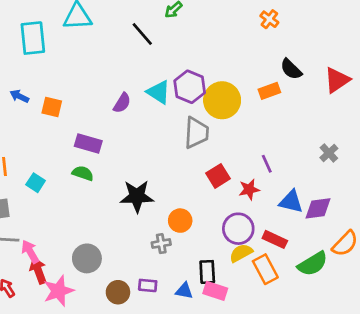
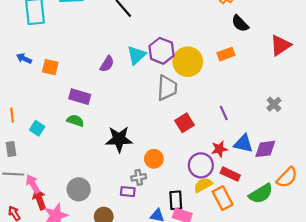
black semicircle: (291, 69) -> (240, 24), moved
cyan triangle: (159, 92) -> (136, 55), turned 45
red star: (249, 189) -> (219, 149), moved
purple rectangle: (148, 285) -> (128, 192), moved

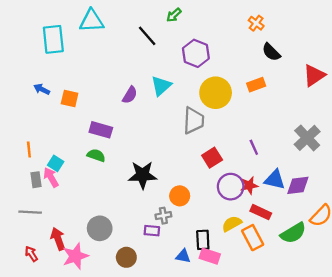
purple hexagon: (162, 51) -> (196, 53), moved
gray cross: (274, 104) -> (307, 138), size x1.6
gray rectangle: (11, 149) -> (36, 180), moved
purple circle: (201, 165) -> (231, 187), moved
pink arrow: (33, 184) -> (51, 177), moved

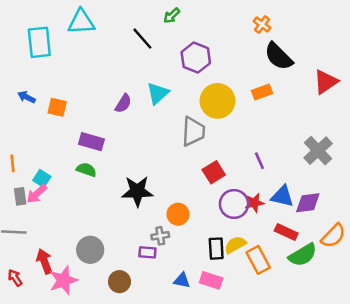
black semicircle: (271, 52) -> (279, 56), size x1.4
pink arrow: (51, 177) -> (37, 194), turned -102
red rectangle: (261, 212) -> (286, 232), moved
black rectangle: (203, 240) -> (216, 249), moved

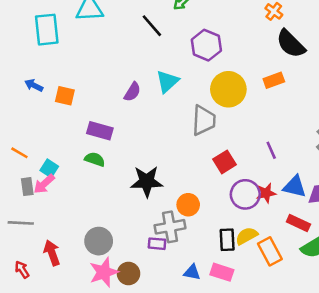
orange line: (13, 163) -> (19, 153), turned -54
gray cross: (160, 236) -> (170, 227), size x1.6
pink star: (63, 280) -> (104, 272), moved

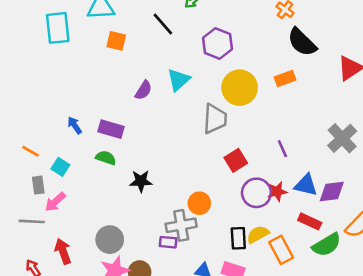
blue arrow: (34, 85) -> (75, 125), moved, turned 30
orange square: (65, 96) -> (116, 41), moved
black star: (147, 181) -> (141, 181), moved, size x0.7
pink arrow: (44, 184) -> (55, 202), moved

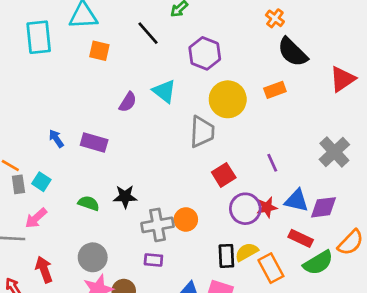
cyan triangle: (179, 80) -> (164, 91), turned -40
green semicircle: (106, 158) -> (89, 203), moved
gray rectangle: (38, 185) -> (18, 184), moved
gray cross: (181, 225) -> (157, 225), moved

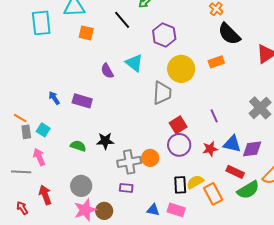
purple semicircle: (128, 102) -> (107, 71), turned 119
purple circle: (245, 209) -> (179, 145), moved
pink arrow: (36, 218) -> (39, 157), turned 108

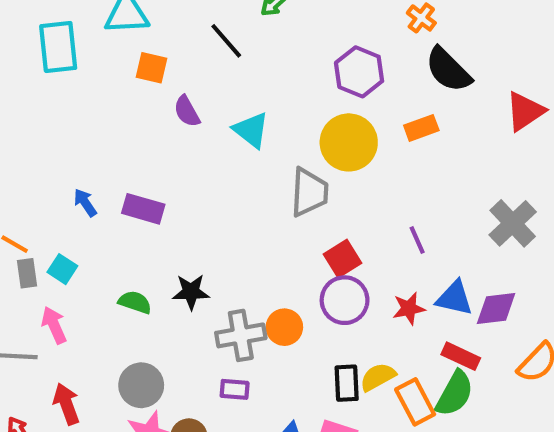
purple hexagon: (164, 35) -> (359, 72), moved
purple semicircle: (107, 71) -> (187, 111), moved
green semicircle: (248, 190) -> (455, 394), moved, turned -30

